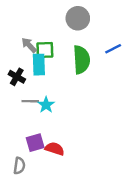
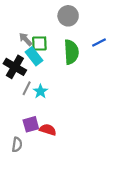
cyan rectangle: (39, 65) -> (34, 56), turned -36
black cross: (17, 77) -> (15, 67), size x1.5
gray line: (30, 101) -> (27, 88), turned -64

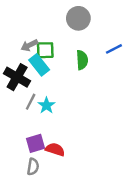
gray arrow: (26, 39) -> (29, 45), turned -72
green semicircle: (71, 52) -> (82, 60), size x0.7
gray semicircle: (17, 145) -> (33, 167), moved

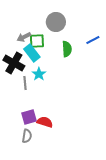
gray circle: (78, 18) -> (56, 22), moved
gray line: (31, 102) -> (25, 83), turned -32
cyan star: (46, 105) -> (39, 74), moved

